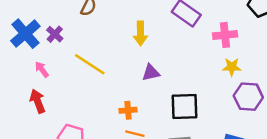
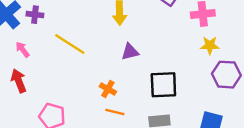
purple cross: (55, 34) -> (35, 15), turned -35
orange cross: (128, 110) -> (108, 89), turned 35

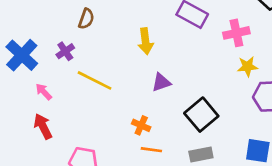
purple cross: (35, 15) -> (65, 51), moved, turned -35
black square: (163, 85) -> (201, 115), turned -32

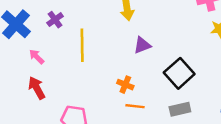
yellow line: (95, 80) -> (82, 45), turned 64

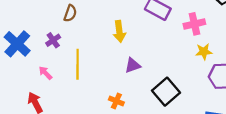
pink arrow: (37, 57) -> (45, 73), moved

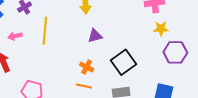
pink arrow: (45, 73) -> (15, 36), turned -64
orange cross: (116, 101) -> (87, 67), moved

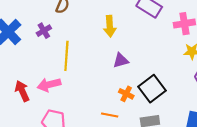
pink arrow: (15, 36) -> (49, 85), moved, size x1.5
orange cross: (87, 67) -> (126, 94), moved

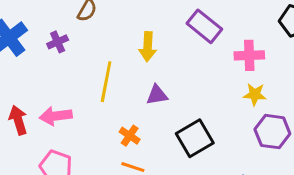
yellow line: (66, 56) -> (106, 82), moved
orange cross: (126, 94) -> (130, 136), moved

